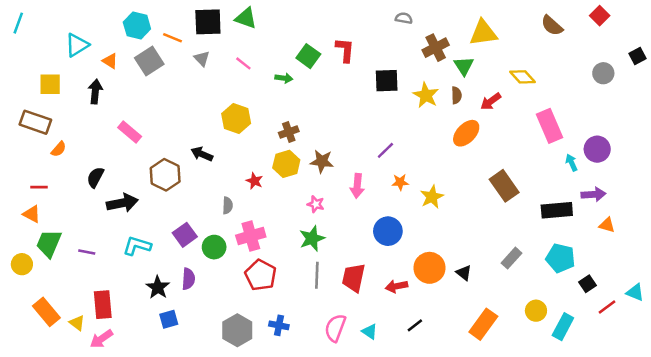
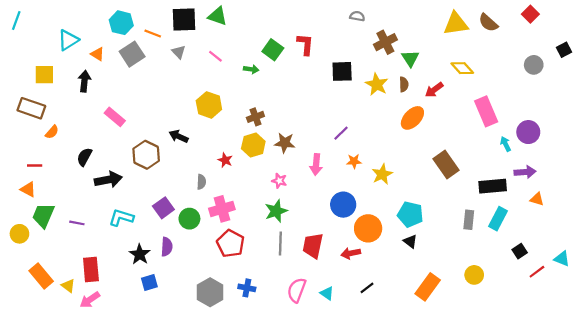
yellow triangle: (483, 33) -> (456, 24), moved
gray rectangle: (512, 258) -> (469, 220), moved, turned -36
cyan pentagon: (560, 258) -> (410, 214), moved
orange circle: (430, 268) -> (368, 228), moved
cyan rectangle: (563, 327) -> (498, 219), moved

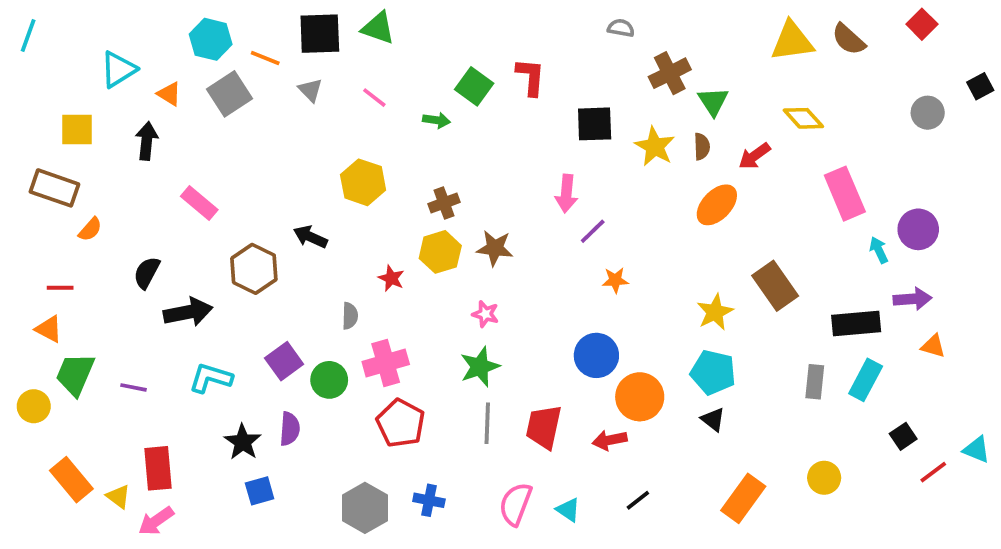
pink arrow: (316, 164) -> (566, 194), moved
yellow star: (382, 174) -> (715, 312), moved

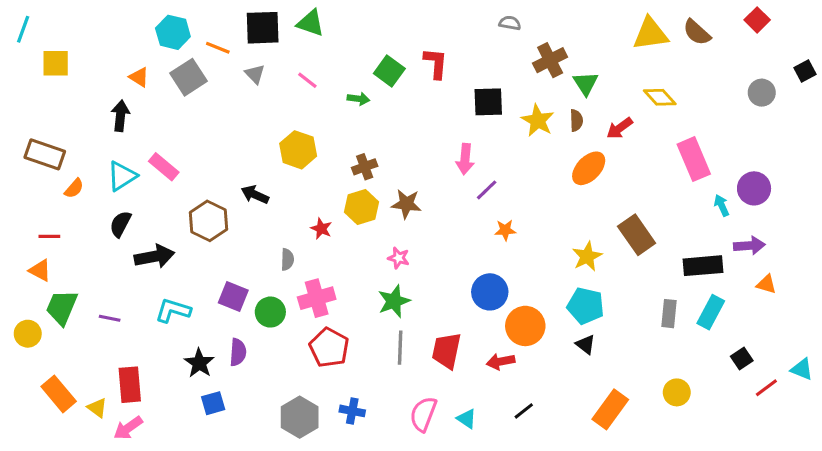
cyan triangle: (118, 69) -> (122, 176), moved
yellow square: (77, 130) -> (56, 63), moved
purple square: (284, 361) -> (233, 297), turned -32

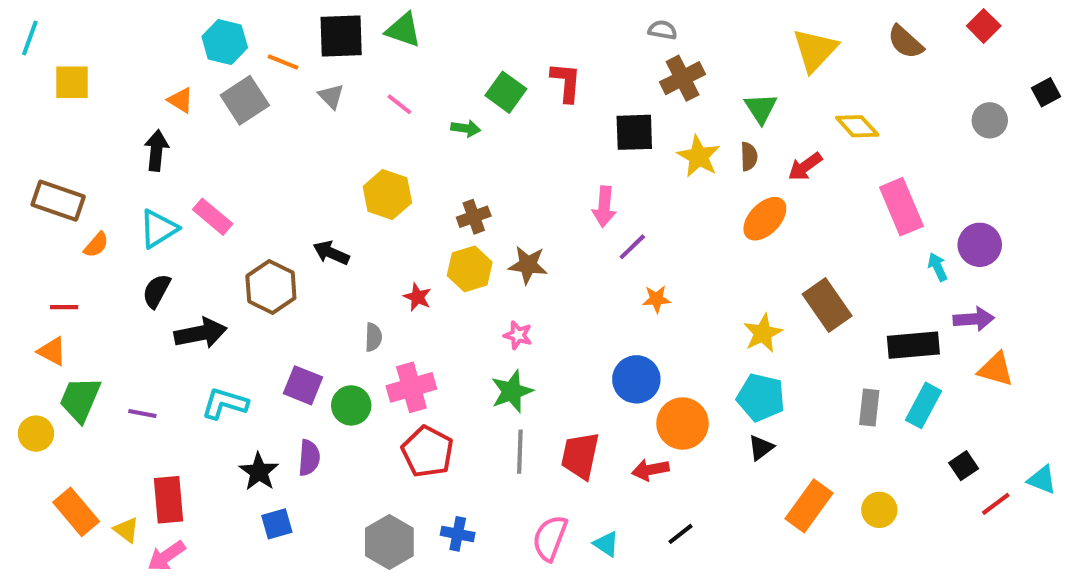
yellow triangle: (650, 34) -> (815, 50), moved, turned -39
brown cross: (550, 60) -> (683, 78), moved
orange triangle: (766, 284) -> (996, 369), size x1.4
black triangle: (586, 344) -> (761, 448), turned 45
orange rectangle: (610, 409) -> (809, 506), moved

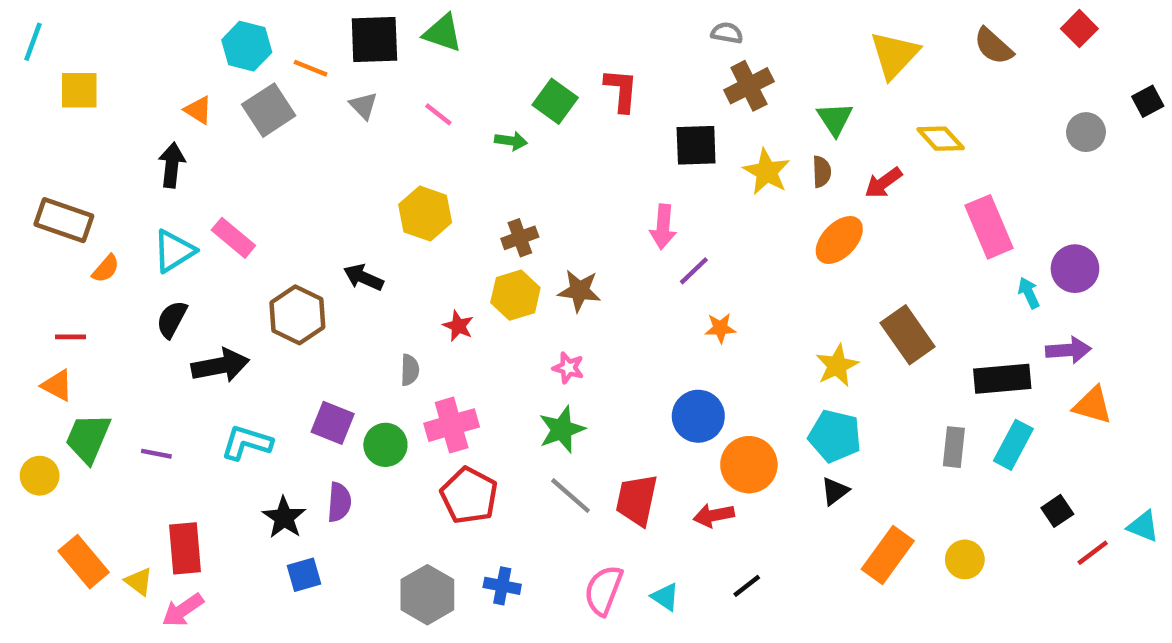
gray line: (520, 452) -> (571, 496), turned -51

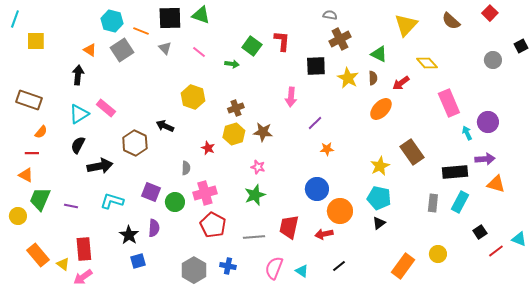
green triangle: (835, 119) -> (379, 54), turned -30
pink arrow: (663, 227) -> (291, 97), moved
orange semicircle: (106, 269) -> (41, 132), moved
gray line: (571, 496) -> (254, 237), moved, turned -45
orange rectangle: (888, 555) -> (403, 266), moved

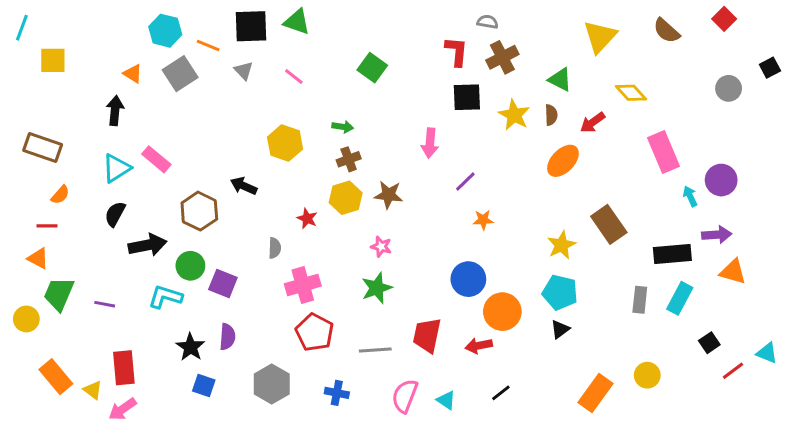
red L-shape: (282, 41) -> (457, 51), moved
green arrow: (232, 64) -> (343, 127), moved
green circle: (175, 202) -> (190, 266), moved
blue square: (138, 261) -> (204, 386), turned 35
gray hexagon: (194, 270) -> (272, 384), moved

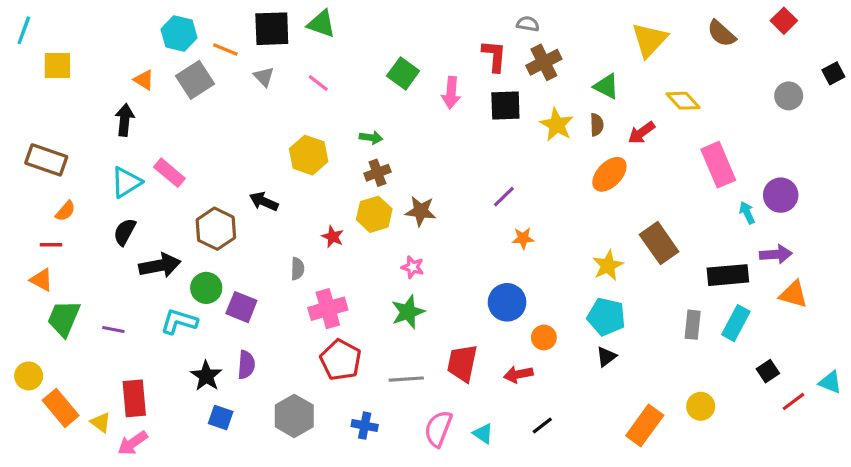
pink arrow: (430, 143) -> (451, 93), moved
orange circle: (502, 312) -> (544, 338), size x0.6
yellow circle: (26, 319) -> (29, 376), moved

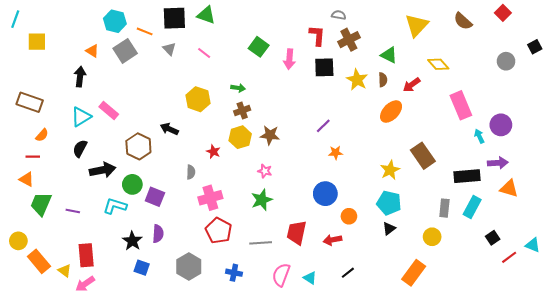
yellow circle: (701, 406) -> (432, 237), moved

